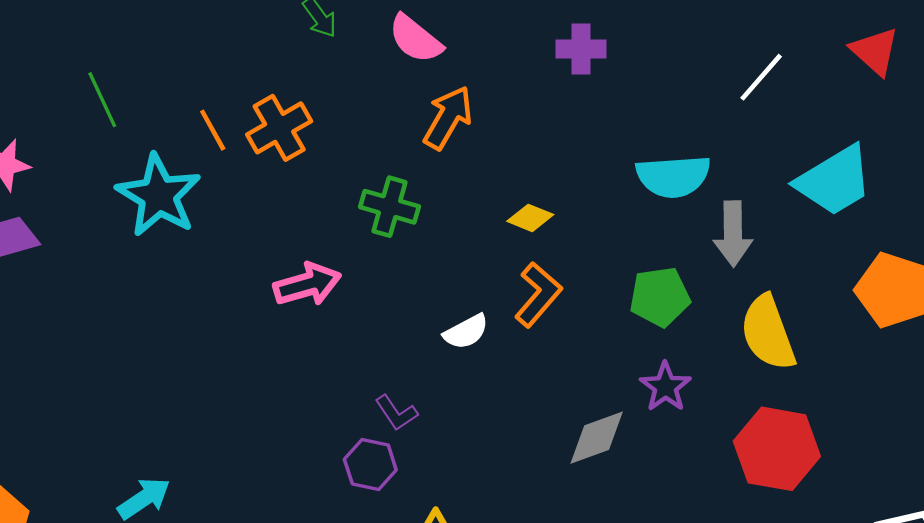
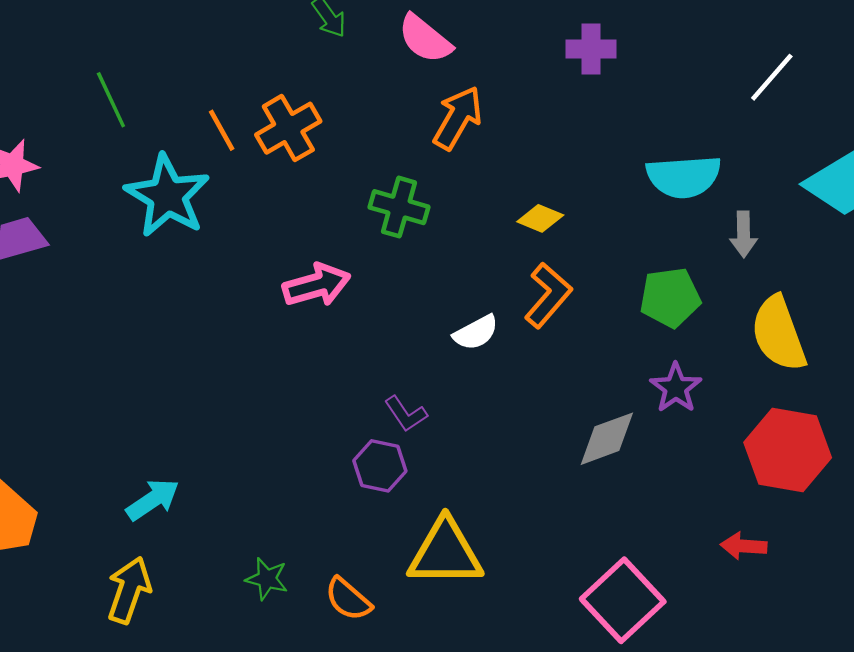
gray arrow: (733, 234) -> (744, 234), size x0.7

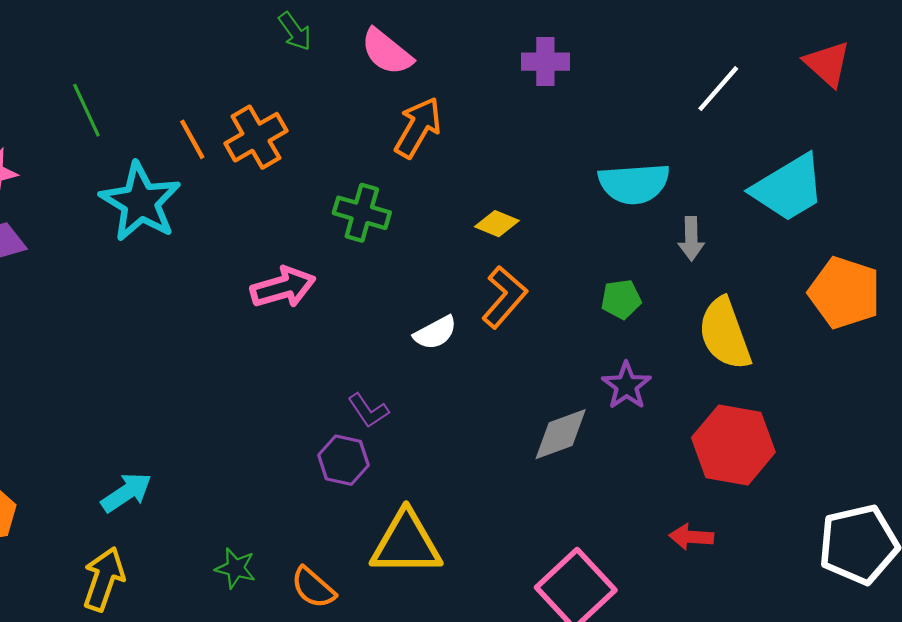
green pentagon: (670, 297) -> (621, 299), size x0.7

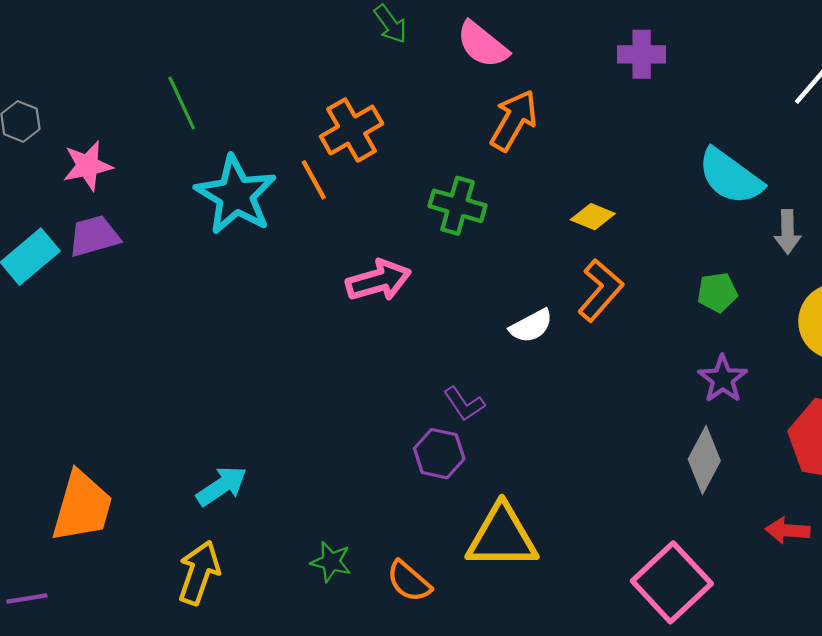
orange line: (192, 139) -> (314, 180), moved
cyan semicircle: (634, 184) -> (730, 177), turned 40
gray diamond: (561, 434) -> (704, 460), moved, turned -42

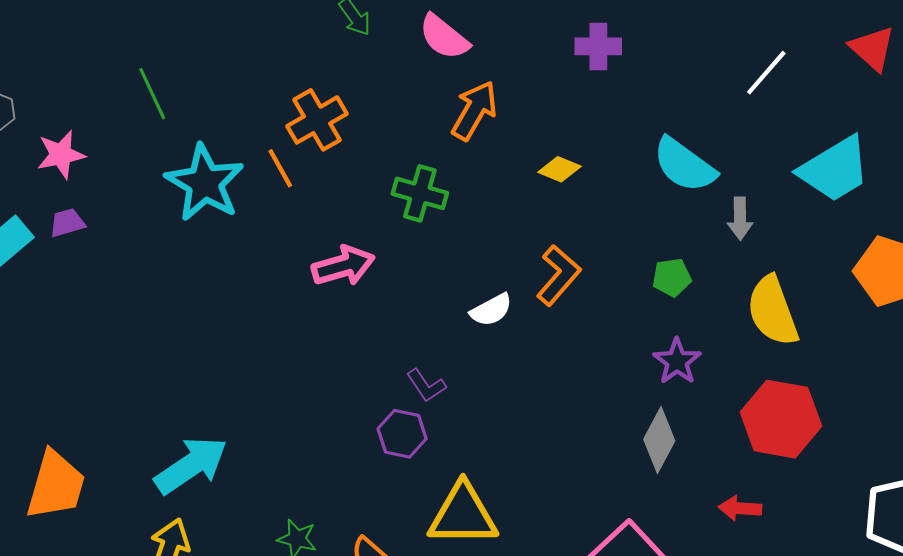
yellow diamond: (593, 217) -> (559, 169), moved
purple trapezoid: (94, 236) -> (67, 223), size x0.7
cyan arrow: (222, 486) -> (191, 465), size x1.5

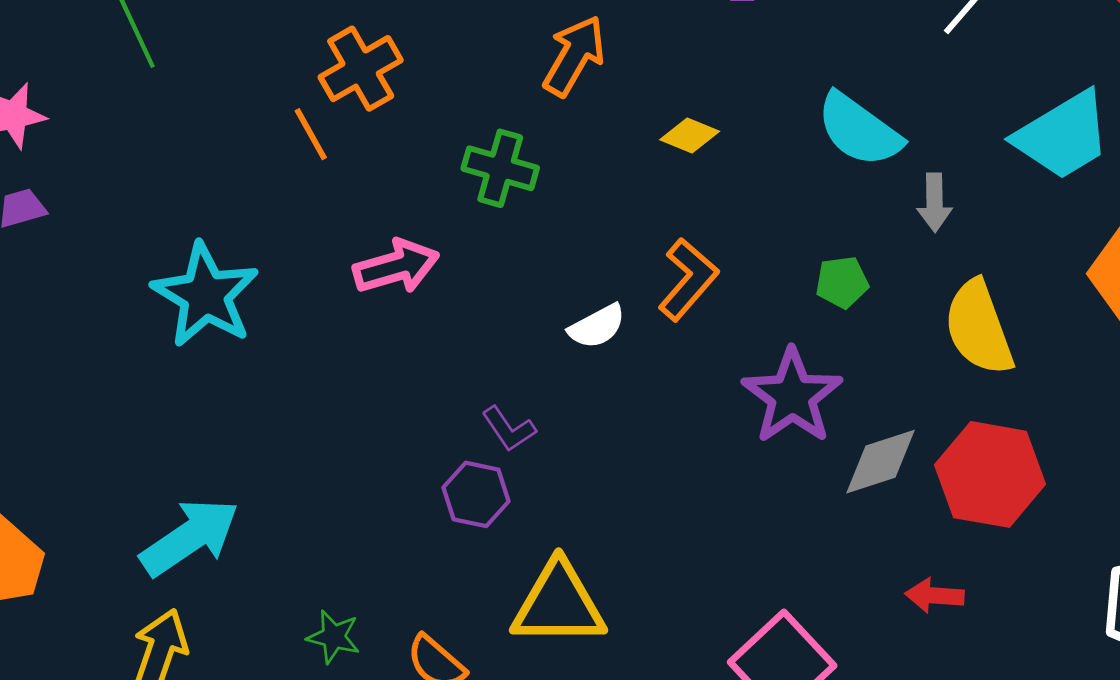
cyan star: (205, 183) -> (205, 295), moved
purple star: (677, 361) -> (792, 396), moved, size x1.5
gray diamond: (659, 440) -> (880, 462), moved, turned 44

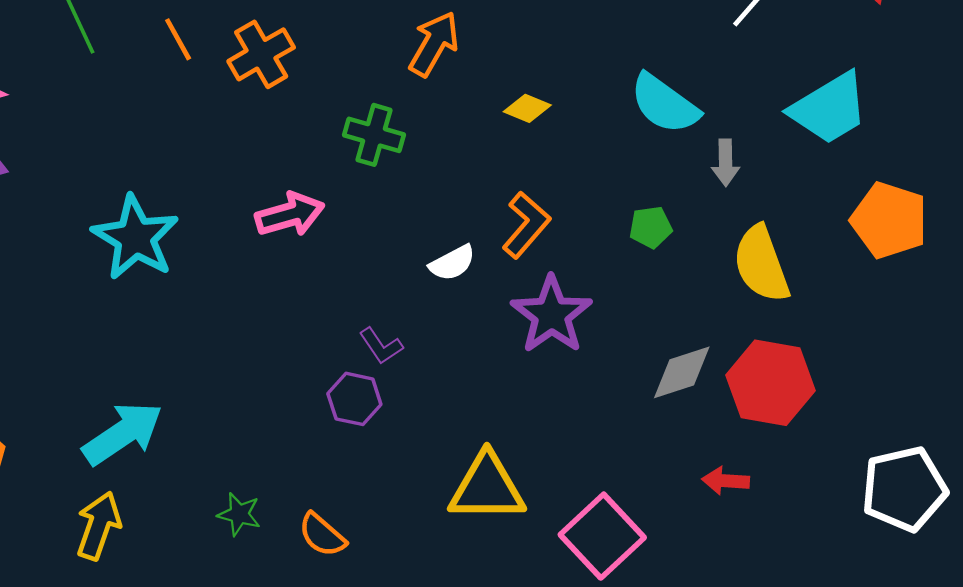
orange line: (311, 134) -> (178, 39), moved
purple star: (792, 396) -> (552, 315), moved
yellow triangle: (559, 604) -> (487, 488), moved

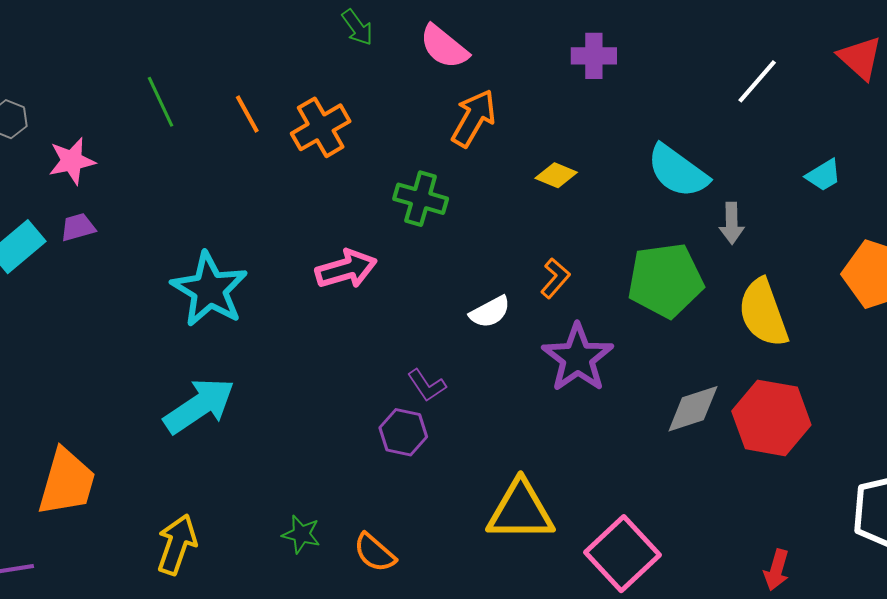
cyan trapezoid: (829, 108) -> (823, 175), size x0.5
orange L-shape: (526, 225) -> (555, 278), size x0.7
green pentagon: (651, 227) -> (665, 280), size x2.0
cyan arrow: (123, 433) -> (199, 406), moved
red arrow: (726, 481) -> (777, 570), moved, turned -78

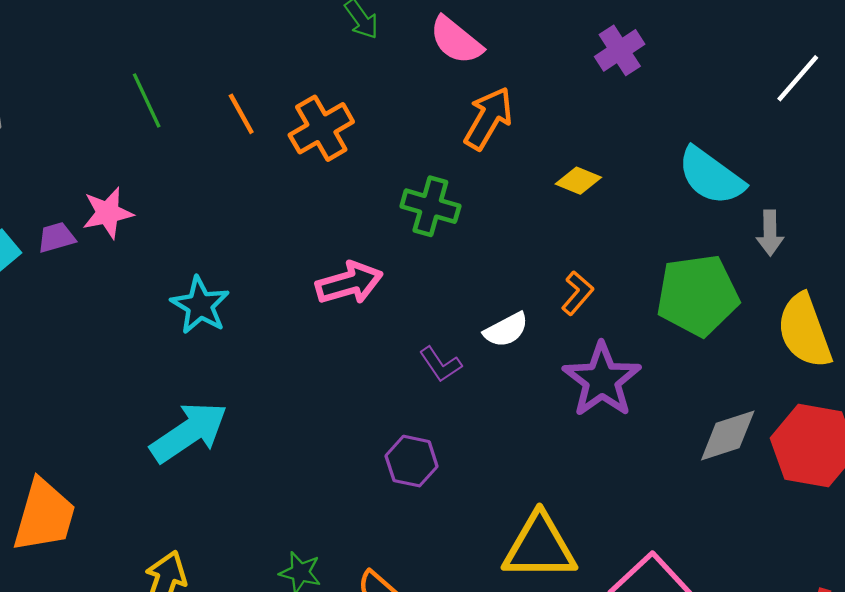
purple cross: (594, 56) -> (620, 50), turned -33
pink star: (72, 161) -> (108, 213), moved
cyan star: (209, 289) -> (200, 305), size x0.7
purple L-shape: (427, 385) -> (440, 364), moved

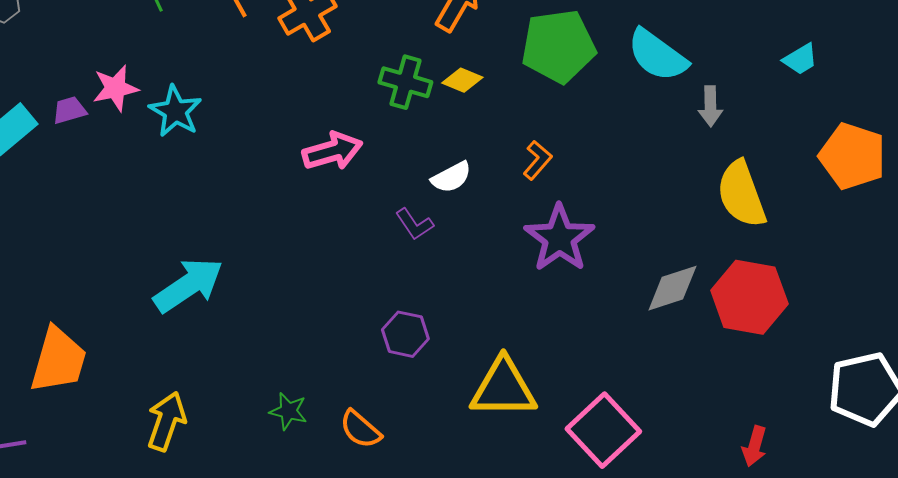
yellow diamond: (578, 181) -> (462, 80), moved
green pentagon: (698, 295) -> (558, 46), moved
cyan star: (200, 305) -> (175, 111), moved
white semicircle: (506, 330) -> (451, 177), moved
purple hexagon: (412, 461) -> (405, 334), moved

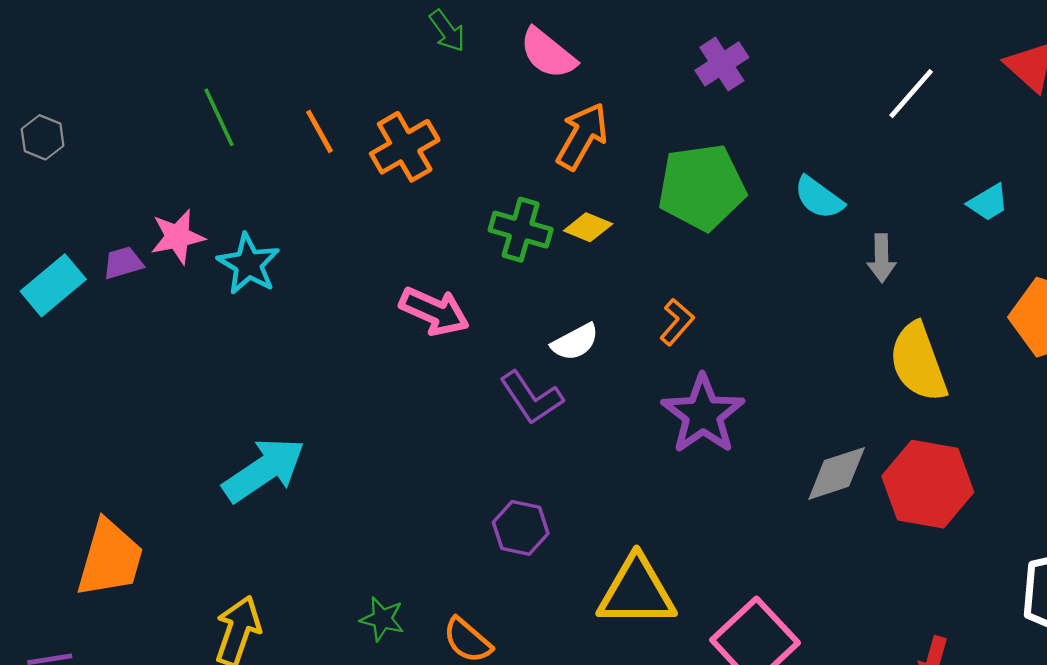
cyan semicircle: (657, 55) -> (819, 198), size x0.7
pink arrow: (332, 151) -> (434, 311), turned 40
purple L-shape: (414, 224) -> (531, 398), size x1.4

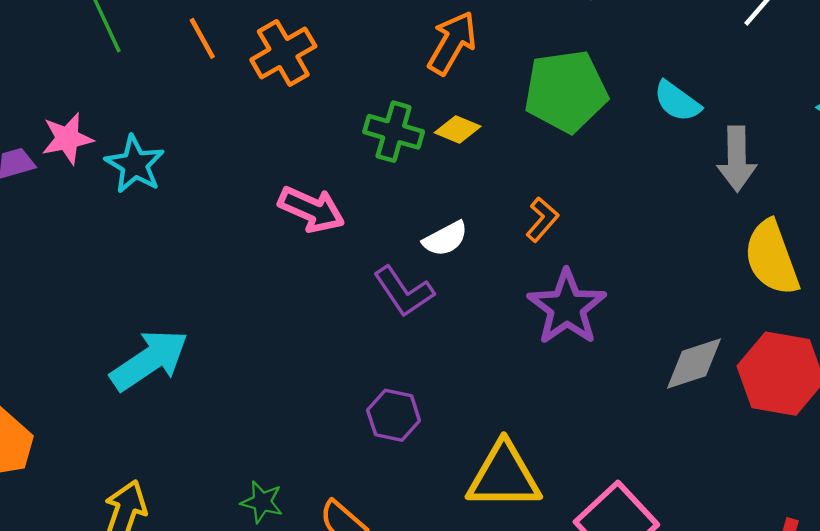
gray arrow: (882, 258) -> (737, 159), size x1.4

